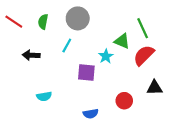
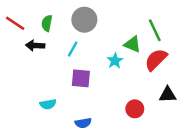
black arrow: (31, 55) -> (35, 45), moved
purple square: (86, 73) -> (81, 78), moved
blue semicircle: (91, 114) -> (83, 123), moved

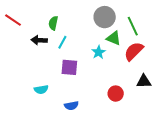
gray circle: (84, 20) -> (105, 17), moved
green semicircle: (47, 23) -> (53, 23), moved
black arrow: (35, 45) -> (39, 40), moved

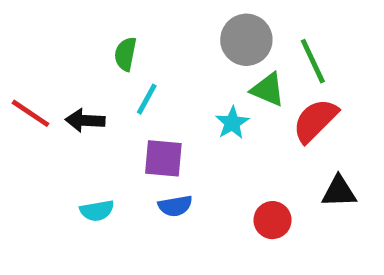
red line: (13, 20) -> (31, 113), moved
black arrow: (39, 40) -> (85, 120), moved
blue semicircle: (71, 106) -> (175, 206), moved

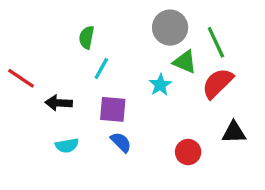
black arrow: (85, 120) -> (59, 103), moved
blue semicircle: (175, 206) -> (121, 142), turned -125

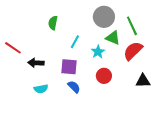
cyan line: (101, 68) -> (75, 42), moved
red circle: (188, 152) -> (104, 76), moved

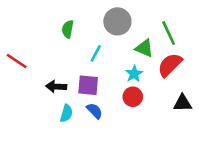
gray circle: (104, 17) -> (117, 21), moved
cyan star: (98, 52) -> (134, 74), moved
black arrow: (36, 63) -> (56, 87), moved
cyan semicircle: (41, 89) -> (66, 113), moved, turned -64

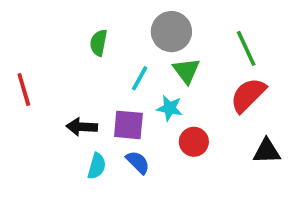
green triangle: (144, 48) -> (186, 71), moved, turned 30
red line: (17, 61) -> (24, 89), turned 40
cyan star: (134, 74) -> (170, 108), moved, turned -30

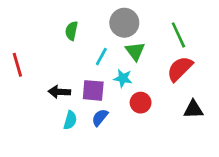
blue semicircle: (138, 162) -> (100, 118), turned -96

